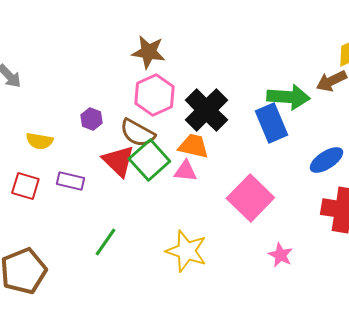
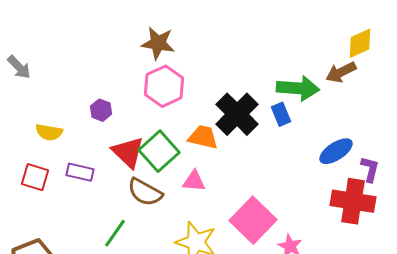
black cross: (206, 110) -> (237, 114), moved
blue rectangle: (271, 123) -> (281, 114), size x0.6
brown semicircle: (137, 133) -> (145, 192), moved
pink triangle: (185, 171) -> (194, 181), moved
pink square: (250, 198) -> (253, 220), moved

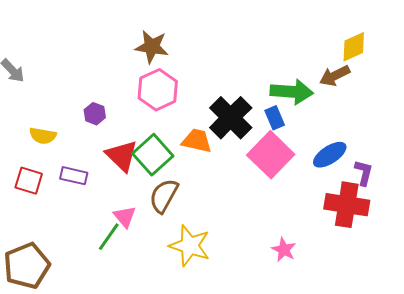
pink triangle: (194, 181) -> (125, 217), moved, turned 45
brown semicircle: (145, 192) -> (164, 196), moved, turned 90
pink square: (253, 220) -> (271, 155), moved

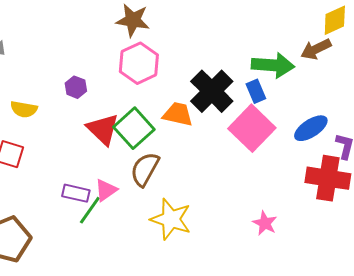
purple rectangle: (74, 176) -> (76, 193), moved
pink triangle: (125, 217) -> (106, 190), turned 35

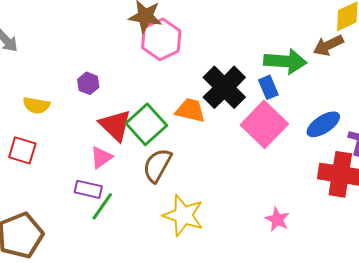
pink hexagon: (139, 63) -> (161, 39), moved
pink triangle: (106, 190) -> (101, 157), moved

